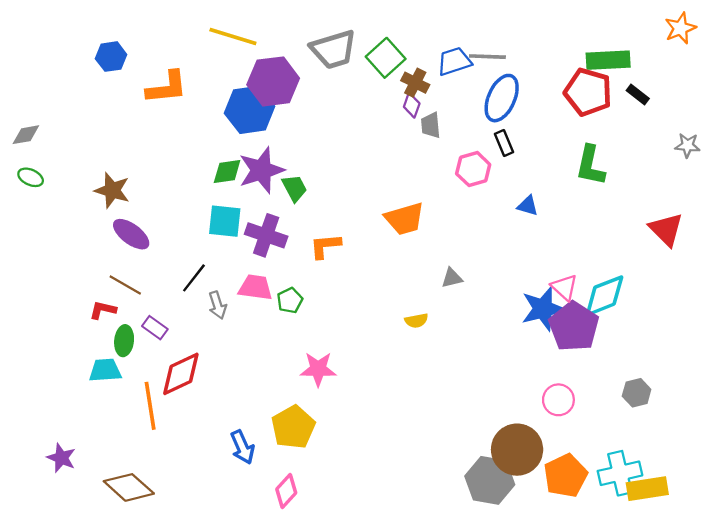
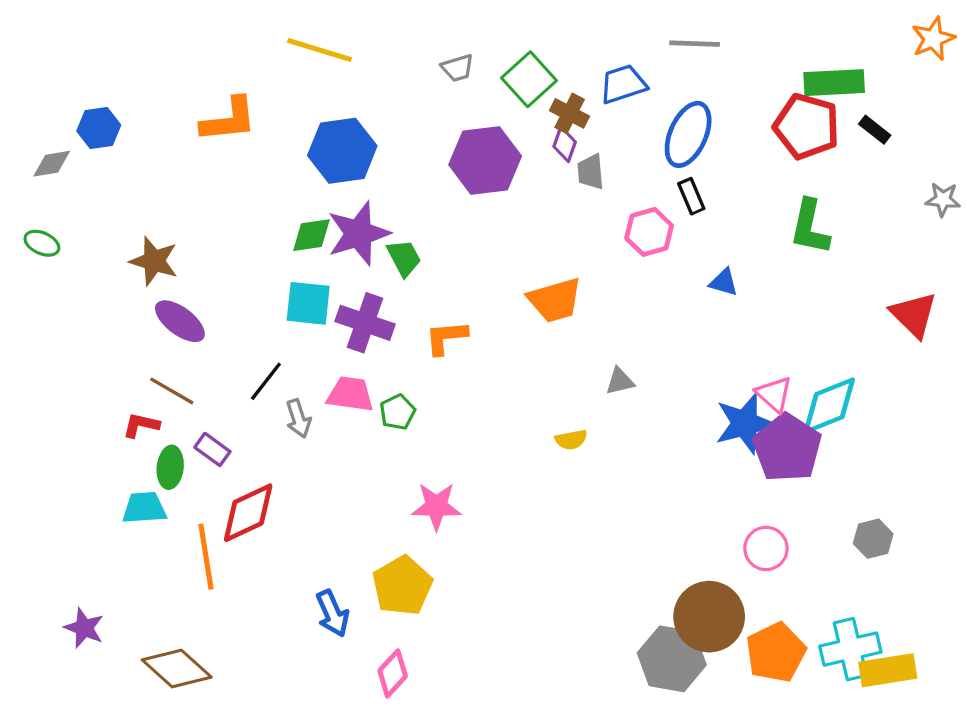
gray trapezoid: (334, 50) -> (458, 68), size x0.5
blue hexagon: (111, 57) -> (99, 128), moved
gray line: (487, 57) -> (695, 44), moved
purple hexagon: (273, 81) -> (485, 160), moved
gray diamond: (26, 135) -> (52, 164), moved

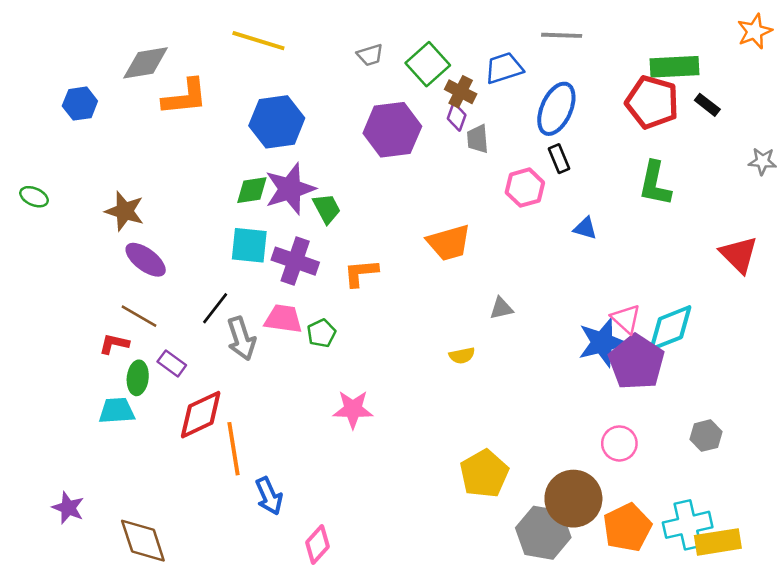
gray diamond: (52, 164) -> (146, 63), moved, size x1.5
gray arrow: (298, 419) -> (241, 338), size x1.4
orange line: (206, 557) -> (234, 449), moved
yellow pentagon: (402, 586) -> (484, 474), moved
brown diamond: (177, 669) -> (143, 541), turned 30

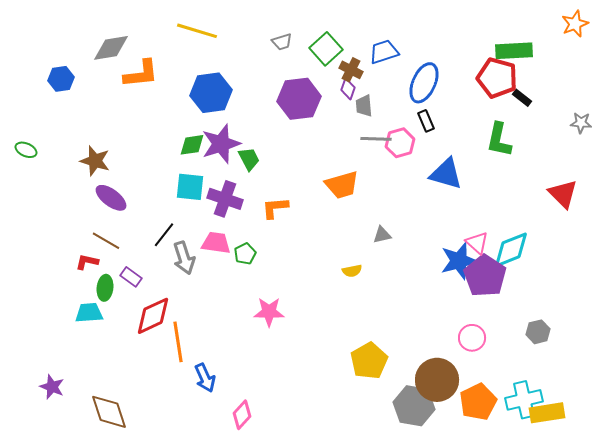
gray line: (562, 35) -> (376, 139), moved
black rectangle: (707, 105) -> (522, 98), moved
blue triangle: (585, 228) -> (446, 174), size x1.8

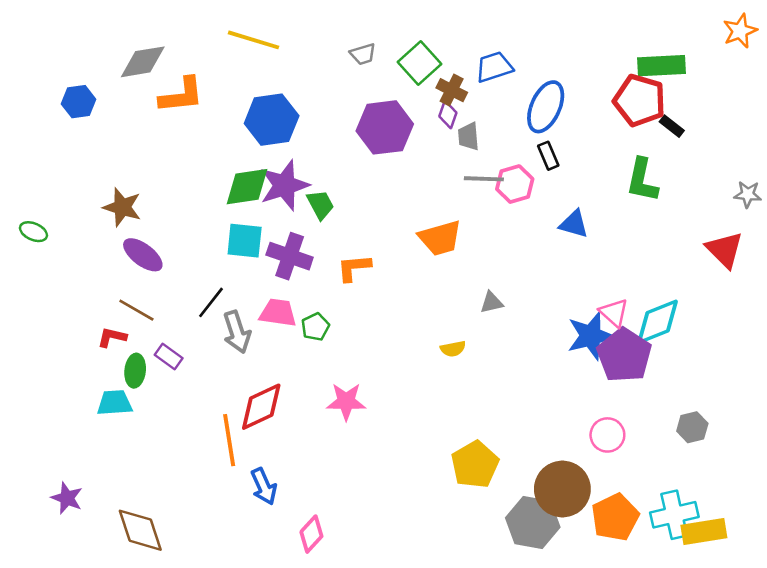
gray star: (581, 123) -> (748, 194), moved
green diamond: (192, 145) -> (247, 187), size x1.4
green ellipse: (26, 150) -> (33, 232), moved
blue triangle: (446, 174) -> (574, 224), size x0.7
red diamond: (153, 316) -> (261, 407), moved

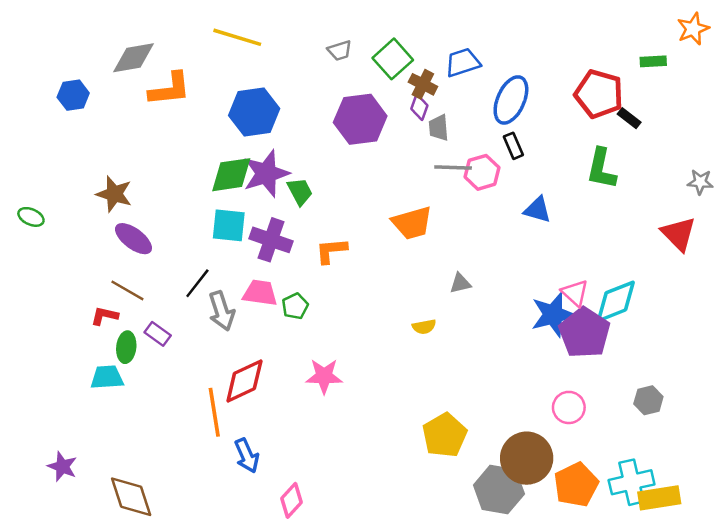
green rectangle: (661, 66) -> (653, 61), moved, size x0.6

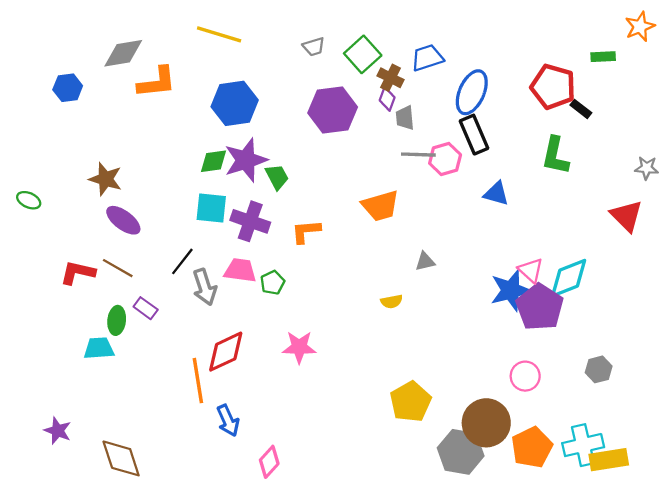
black rectangle: (513, 146) -> (474, 135), size x1.6
green diamond: (231, 175) -> (214, 161), size x0.7
red L-shape: (105, 316) -> (78, 273), moved, size x1.4

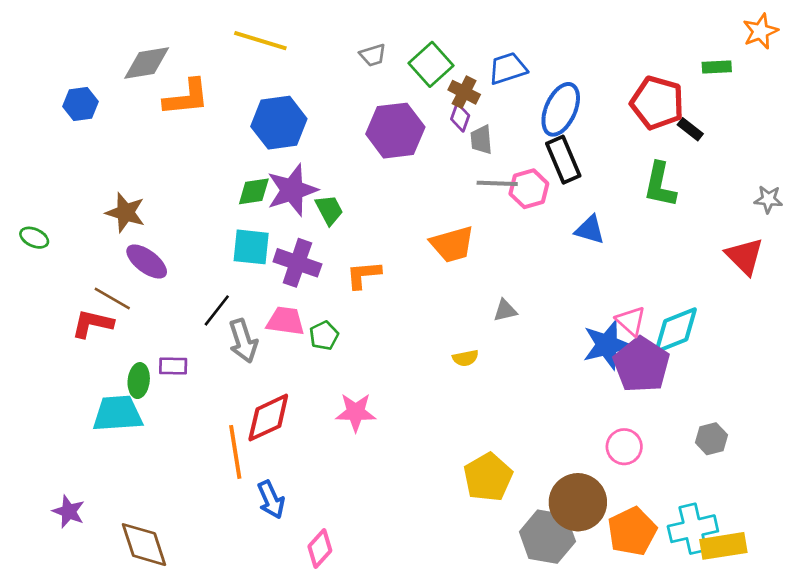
brown line: (118, 268) -> (112, 299), moved
purple rectangle: (146, 308) -> (173, 366), turned -35
cyan trapezoid: (99, 348) -> (118, 414), size x1.4

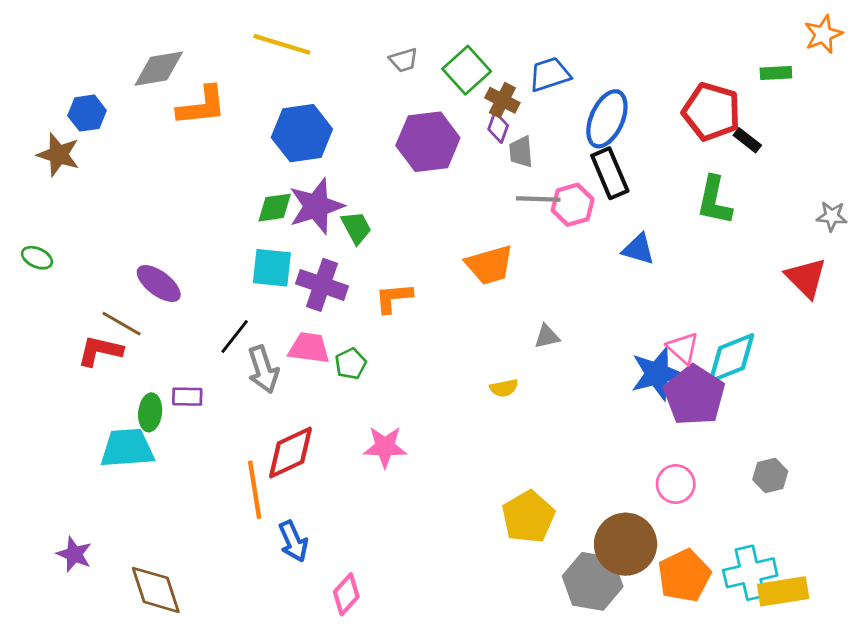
brown star: (125, 213) -> (58, 155), moved

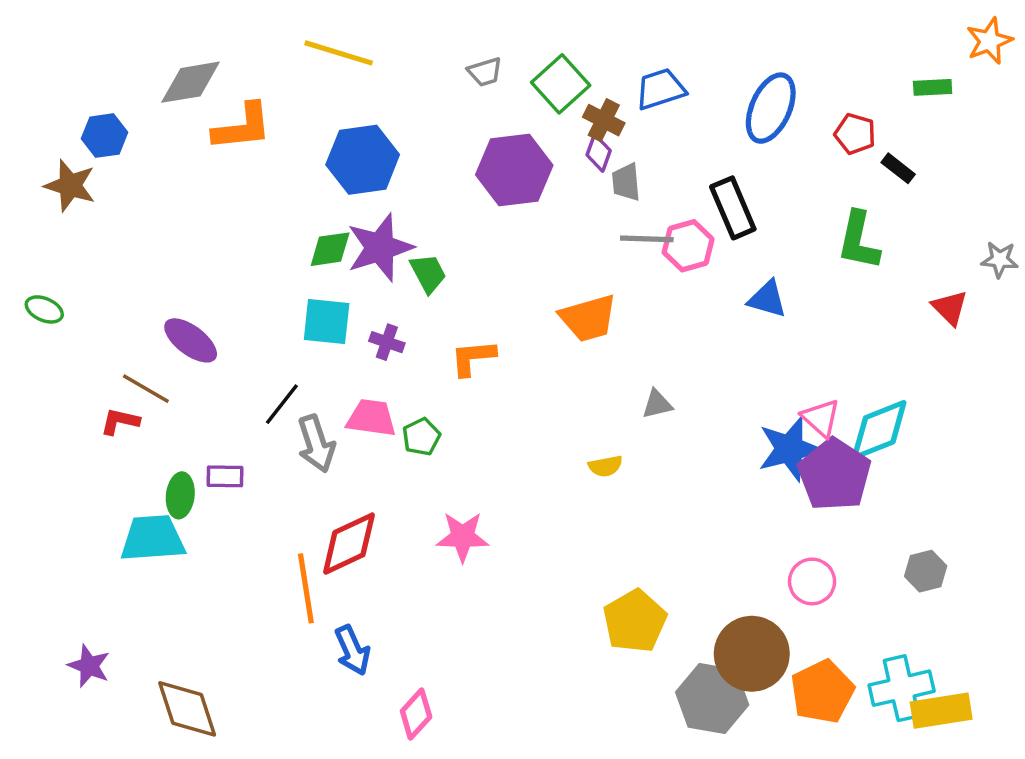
red pentagon: (711, 112) -> (855, 134), size x0.6
blue ellipse: (607, 119) -> (771, 108), moved
red triangle: (806, 278) -> (950, 308), moved, size x0.7
purple cross: (322, 285) -> (387, 342), size x0.6
red L-shape: (100, 351) -> (120, 421), size x0.7

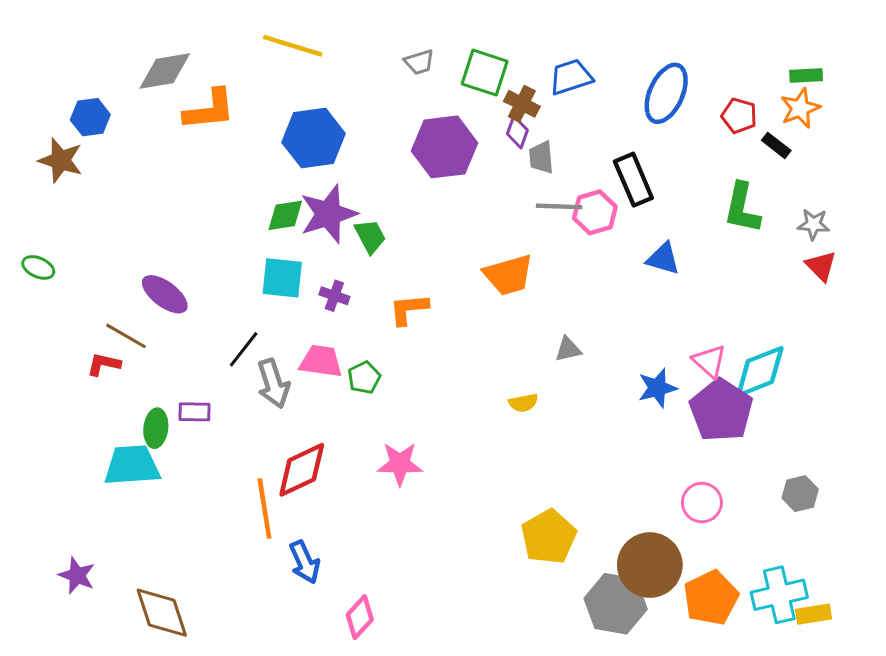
orange star: (989, 41) -> (800, 108), moved
green square: (561, 84) -> (485, 73), turned -30
gray star: (1000, 260) -> (814, 224), moved
blue star: (790, 449) -> (657, 388), moved, size x0.7
yellow rectangle: (941, 711) -> (814, 614), size x0.7

